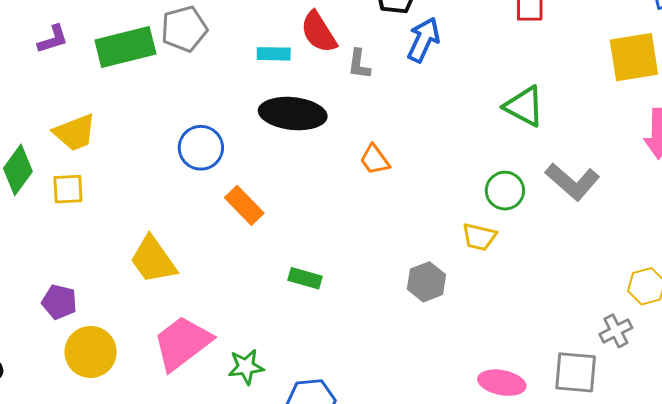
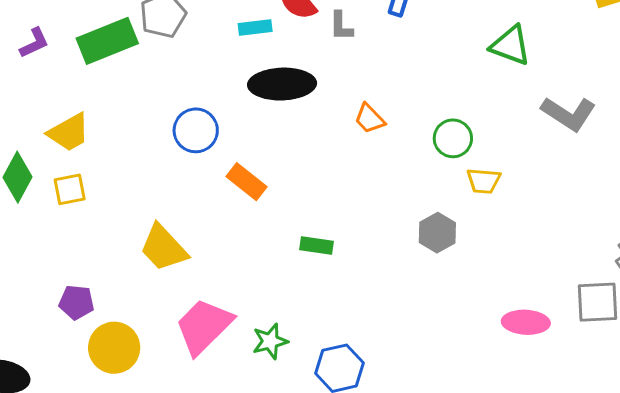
green circle: (505, 191) -> (453, 138), moved

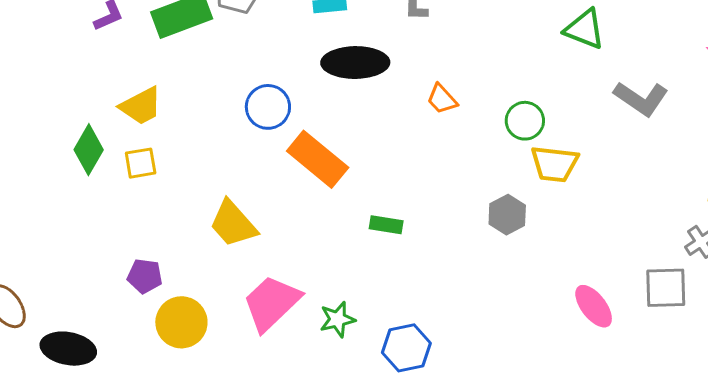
yellow trapezoid: (484, 181) -> (555, 164), size x1.4
orange rectangle: (247, 182) -> (318, 159), size x1.5
pink ellipse: (526, 322) -> (594, 306), turned 48

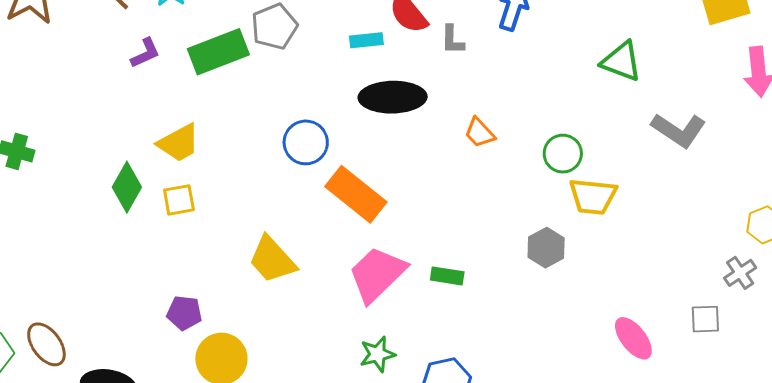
green rectangle: (386, 225) -> (447, 276), moved
gray square: (666, 288) -> (705, 319), size x0.7
pink trapezoid: (272, 303) -> (377, 274), moved

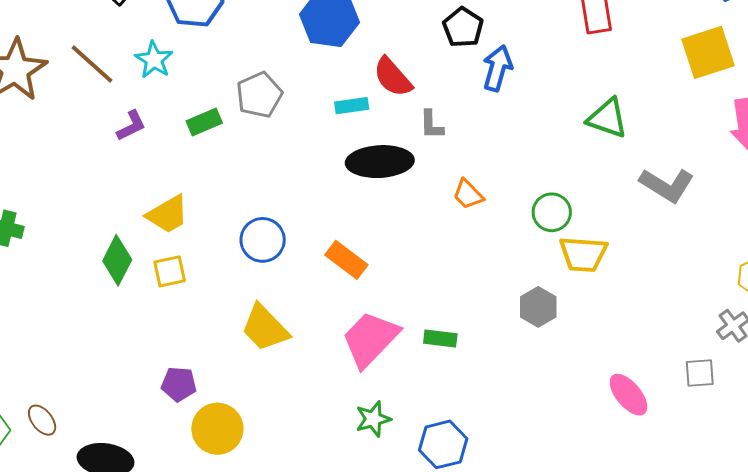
gray L-shape: (452, 40) -> (431, 125), moved
green rectangle: (218, 52) -> (204, 122), size x0.6
blue circle: (306, 142) -> (263, 240), moved
orange rectangle: (356, 194) -> (346, 260), size x0.7
brown ellipse: (46, 344) -> (42, 420), size x0.7

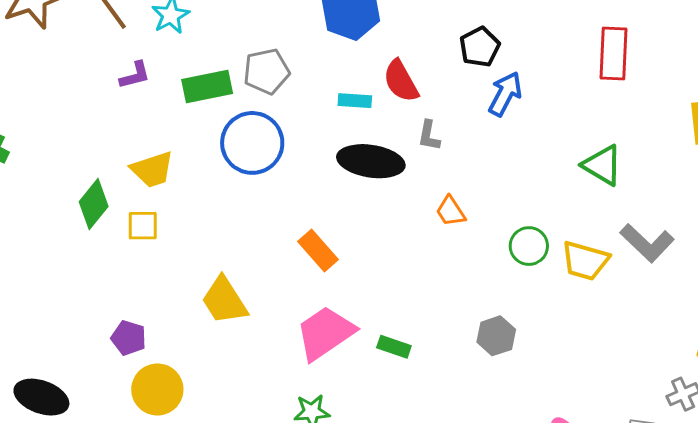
green rectangle: (204, 122) -> (207, 87), size x1.4
blue circle: (263, 240) -> (252, 143), moved, size x1.4
yellow trapezoid: (583, 254) -> (585, 261), moved

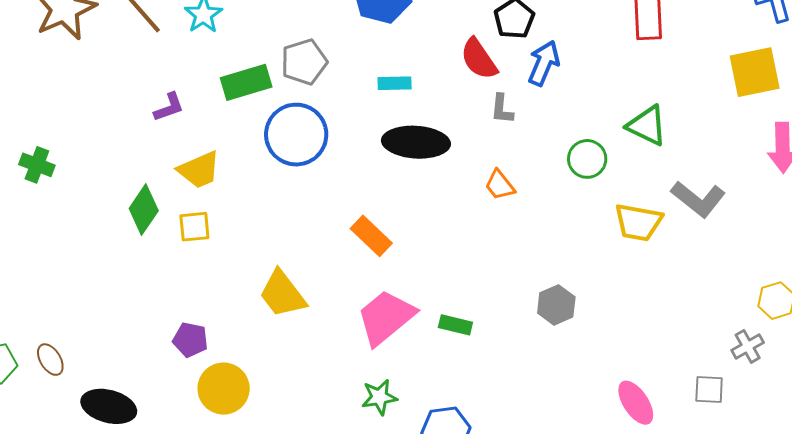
purple L-shape: (135, 75) -> (169, 107), moved
red semicircle: (401, 81) -> (479, 59), moved
gray L-shape: (429, 136) -> (502, 109), moved
green circle: (529, 246) -> (587, 159), moved

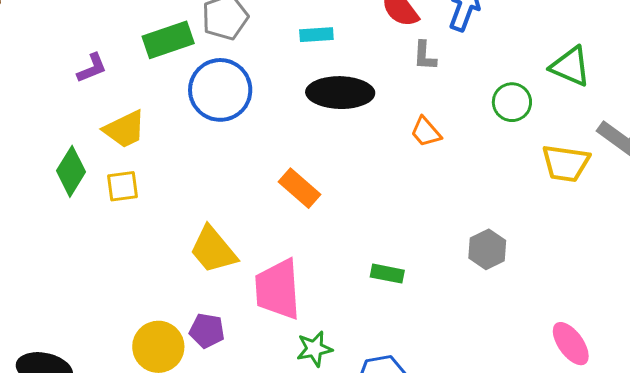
pink trapezoid: (386, 317) -> (278, 289), moved, turned -52
purple pentagon: (190, 340) -> (207, 331), moved

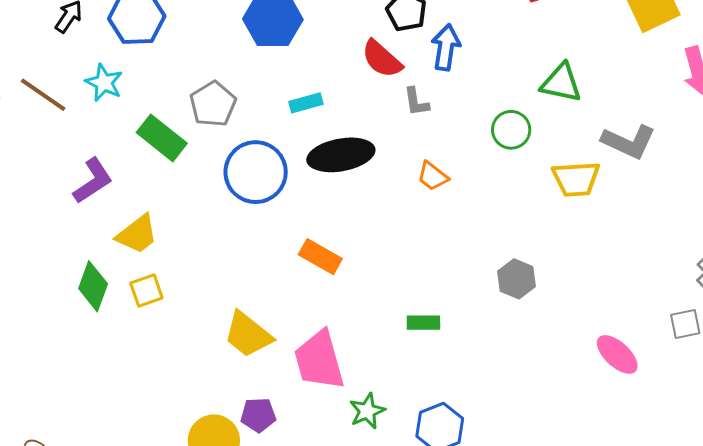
green rectangle: (168, 40) -> (162, 138), turned 69
purple L-shape: (92, 68) -> (93, 181), size x1.4
blue circle: (220, 90) -> (256, 172), moved

